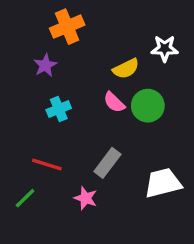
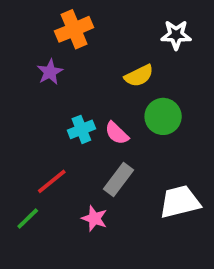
white star: (165, 48) -> (176, 35), moved
pink semicircle: (114, 102) -> (117, 133), moved
cyan cross: (59, 109) -> (81, 129), moved
red line: (47, 164) -> (52, 181), turned -56

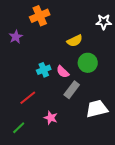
white star: (176, 35) -> (104, 22), moved
purple star: (50, 72) -> (16, 37), moved
gray rectangle: (119, 180) -> (72, 90), moved
green line: (28, 218) -> (19, 128), moved

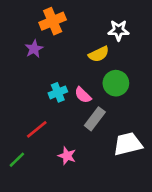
white star: (104, 22) -> (119, 30), moved
purple star: (16, 37) -> (34, 49), moved
green line: (19, 128) -> (17, 160), moved

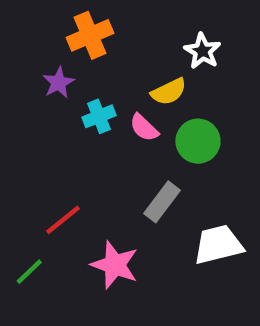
white star: (119, 30) -> (202, 51), turned 30
cyan cross: (58, 92) -> (99, 116), moved
pink semicircle: (83, 95) -> (144, 128), moved
pink star: (67, 156) -> (115, 265), size x1.5

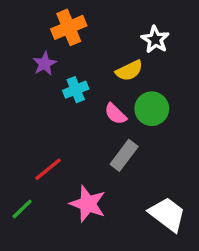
pink semicircle: (144, 128) -> (115, 114), moved
white trapezoid: (218, 245) -> (167, 214), moved, turned 51

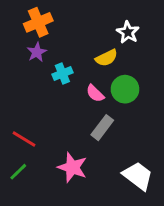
orange cross: (69, 27) -> (38, 22), moved
red line: (48, 169) -> (24, 139), moved, turned 70

